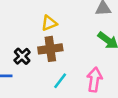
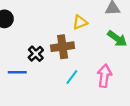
yellow triangle: (49, 23) -> (80, 22), moved

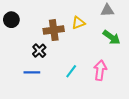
brown cross: (63, 47) -> (54, 30), moved
blue line: (17, 72) -> (32, 72), moved

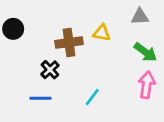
yellow triangle: (78, 23) -> (102, 33), turned 32
pink arrow: (100, 70) -> (147, 85), moved

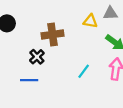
yellow triangle: (102, 33) -> (90, 21), moved
cyan line: (92, 97) -> (84, 71), moved

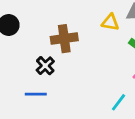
cyan line: (84, 71) -> (118, 102), moved

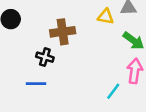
black cross: (45, 66) -> (45, 57), turned -30

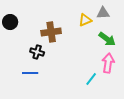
yellow triangle: (106, 17) -> (85, 20), turned -32

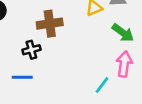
black cross: (37, 52) -> (31, 50), turned -32

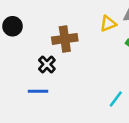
black cross: (31, 50) -> (47, 64), turned -30

